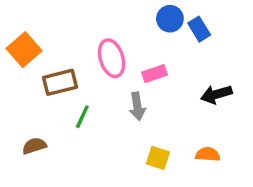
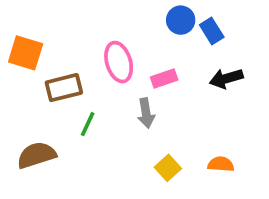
orange square: (24, 50) -> (26, 53), turned -32
black arrow: (216, 94) -> (226, 78), moved
brown semicircle: (34, 146) -> (37, 155), size x1.5
yellow square: (158, 158) -> (168, 168), turned 30

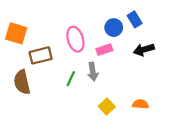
blue circle: (181, 20) -> (114, 28), moved
green line: (88, 124) -> (71, 79), moved
brown semicircle: (37, 155) -> (22, 82), moved, turned -85

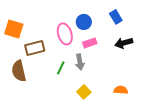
blue circle: (114, 28) -> (84, 22), moved
yellow square: (107, 107) -> (84, 92), moved

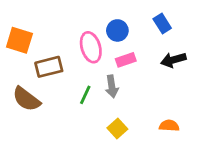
brown semicircle: (19, 71) -> (26, 99), turned -40

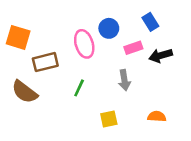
pink rectangle: (126, 60) -> (133, 48), moved
gray arrow: (112, 86) -> (124, 80), moved
yellow square: (117, 128) -> (109, 119), turned 30

